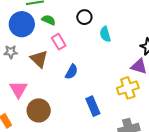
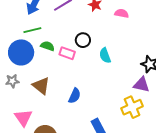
pink rectangle: (59, 42) -> (67, 53), moved, turned -35

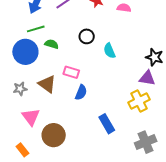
pink rectangle: (67, 53) -> (71, 72), moved
gray star: (12, 81) -> (20, 89), moved

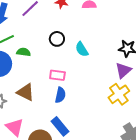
pink rectangle: (71, 72) -> (57, 75), moved
purple triangle: (147, 78) -> (123, 70), turned -42
blue rectangle: (107, 124) -> (60, 126), moved

